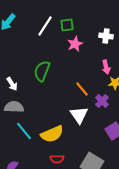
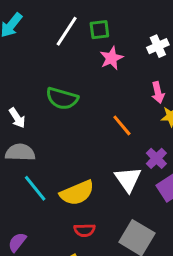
white cross: (106, 36) -> (158, 46), turned -32
green semicircle: (42, 71) -> (62, 98), turned -95
purple cross: (102, 101) -> (156, 158), moved
white triangle: (79, 115) -> (128, 179), moved

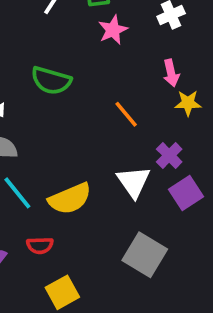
red semicircle: (85, 230) -> (40, 245), moved

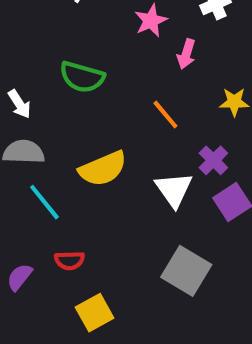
pink arrow: (171, 73) -> (186, 54), moved, turned 30
yellow semicircle: (70, 199) -> (103, 169), moved

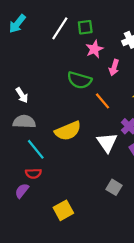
green semicircle: (82, 77) -> (79, 80), moved
red semicircle: (70, 260) -> (33, 173), moved
gray square: (186, 271) -> (114, 187), size x0.6

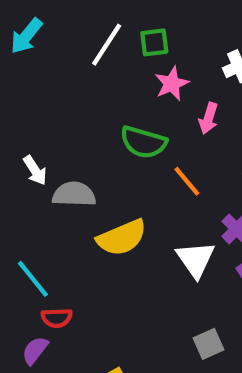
gray semicircle: (24, 122) -> (74, 194), moved
cyan line: (36, 149) -> (33, 279), moved
gray square: (114, 187) -> (209, 344), turned 35

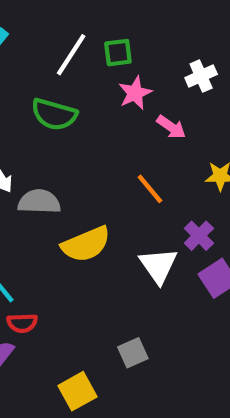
pink arrow: (209, 118) -> (171, 127), turned -72
green semicircle: (143, 142) -> (54, 114), moved
gray square: (209, 344) -> (133, 353), moved

